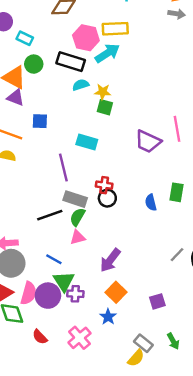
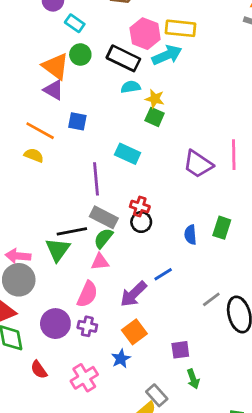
blue line: (54, 259) -> (163, 274), moved, turned -70
green triangle: (64, 281) -> (58, 250), moved
pink semicircle: (29, 293) -> (87, 294), moved
green arrow: (173, 341) -> (193, 379), moved

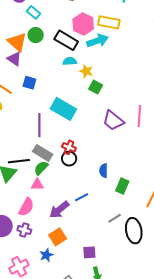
green square: (155, 117) -> (96, 87), moved
cyan rectangle: (128, 154) -> (63, 109), size x1.4
green rectangle: (222, 228) -> (122, 186), moved

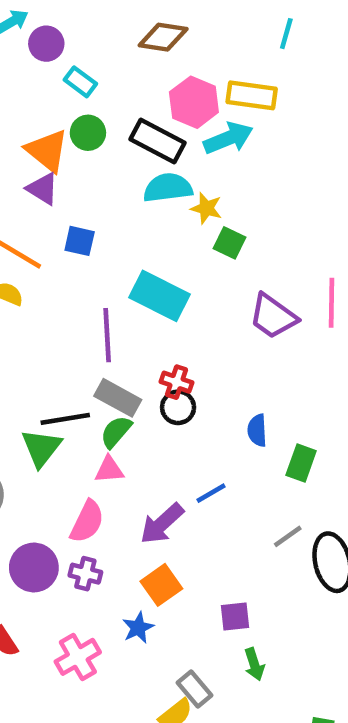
cyan semicircle: (70, 61) -> (168, 188), size x1.5

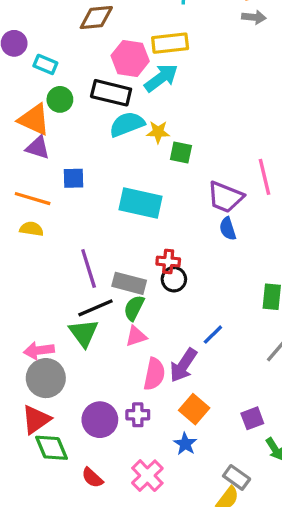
purple line: (107, 335) -> (89, 268), moved
blue semicircle: (257, 430) -> (228, 229), moved
pink semicircle: (87, 522) -> (154, 374), moved

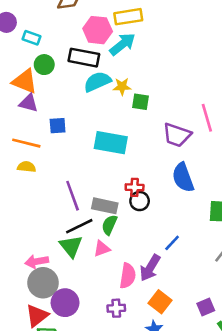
blue semicircle: (228, 229) -> (183, 177), moved, size x1.6
pink triangle: (136, 336) -> (102, 249), moved
purple circle: (100, 420) -> (65, 303), moved

